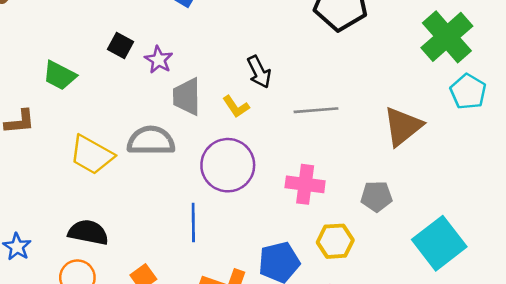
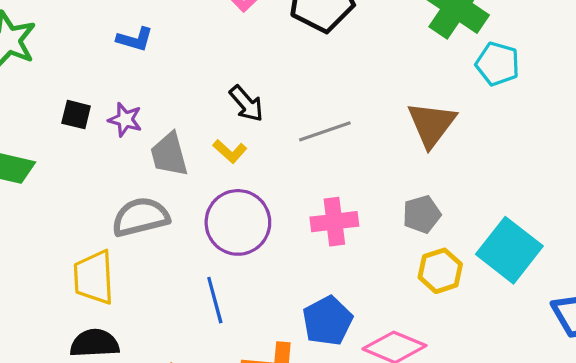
yellow trapezoid: (92, 155) -> (94, 277), moved, turned 72
yellow hexagon: (335, 241) -> (440, 271), moved

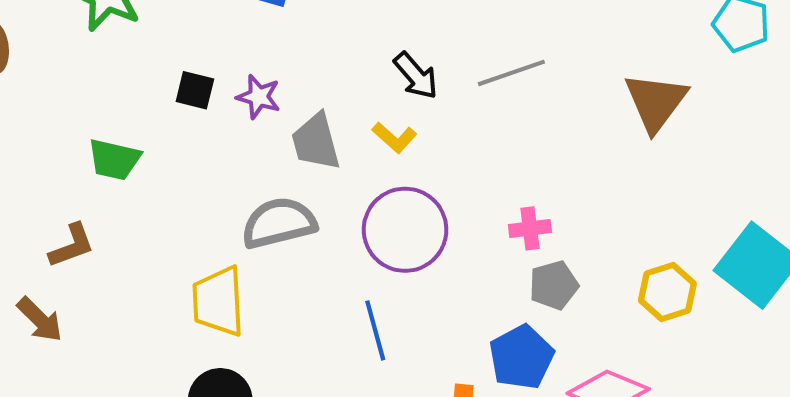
gray line: (325, 131) -> (511, 73), moved
gray pentagon: (422, 214) -> (554, 285), moved
pink cross: (334, 222) -> (530, 228), size x0.7

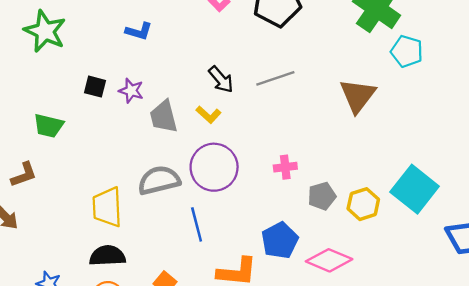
gray semicircle: (279, 223) -> (159, 180), moved
gray pentagon: (554, 285) -> (322, 196), moved

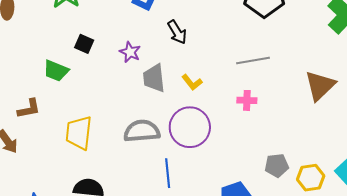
black arrow: (221, 79) -> (177, 32), moved
black square: (95, 87) -> (84, 44), moved
pink cross: (285, 167) -> (247, 100), moved
yellow trapezoid: (107, 207) -> (79, 133), moved

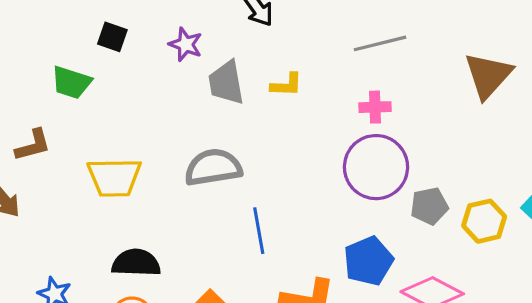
yellow L-shape: (192, 82) -> (286, 85), turned -45
purple circle: (190, 127) -> (376, 167), moved
yellow trapezoid: (79, 133) -> (114, 177), turned -93

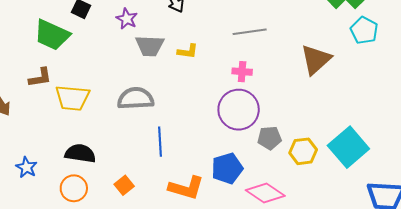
green trapezoid: (71, 82) -> (52, 35), size x1.4
gray trapezoid: (226, 83) -> (150, 46), turned -84
brown L-shape: (33, 145) -> (40, 78), moved

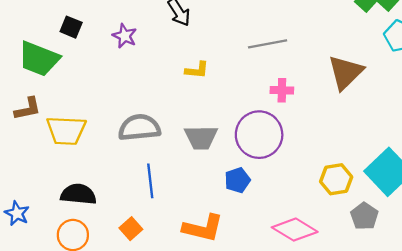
gray trapezoid: (150, 46) -> (201, 137), moved
pink cross: (242, 72) -> (282, 90), moved
gray pentagon: (270, 138) -> (364, 216), moved, turned -30
blue line: (160, 142) -> (150, 181), moved
blue pentagon: (227, 168) -> (237, 180), moved, size x0.7

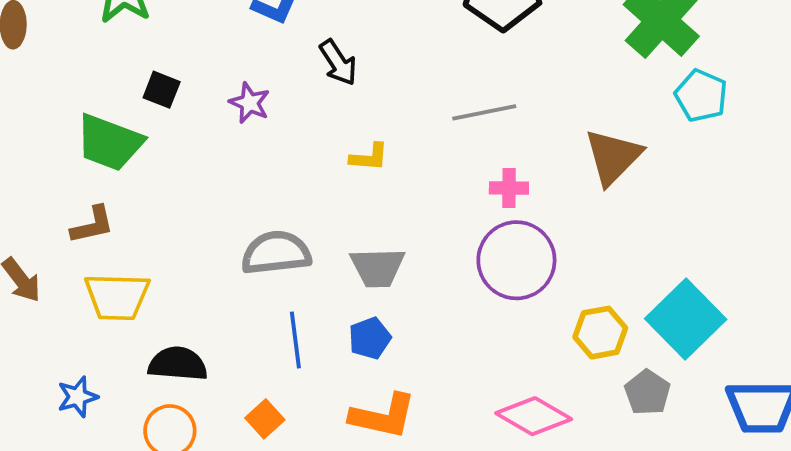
yellow trapezoid: (66, 130) -> (117, 297), moved
purple circle: (259, 135) -> (516, 260), moved
blue pentagon: (237, 180) -> (370, 338), moved
blue star: (17, 213) -> (78, 397), turned 30

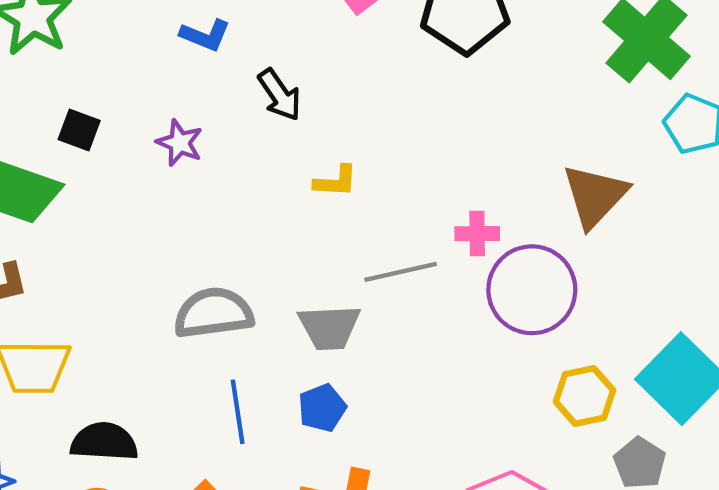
gray line: (484, 112) -> (401, 272), moved
yellow L-shape: (369, 157) -> (336, 181), moved
purple circle: (516, 260) -> (532, 290), moved

